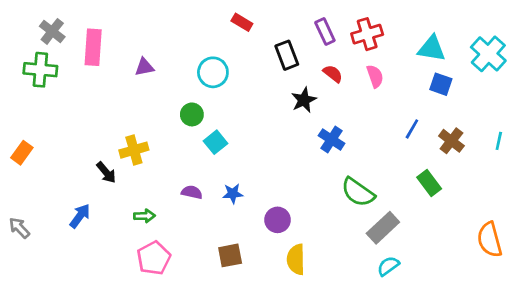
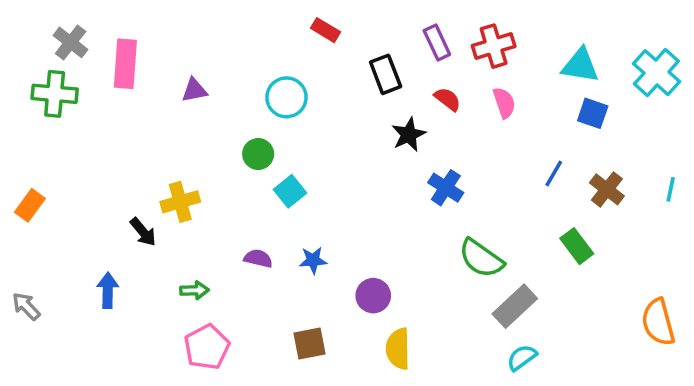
blue arrow: (80, 216) -> (108, 290), turned -35

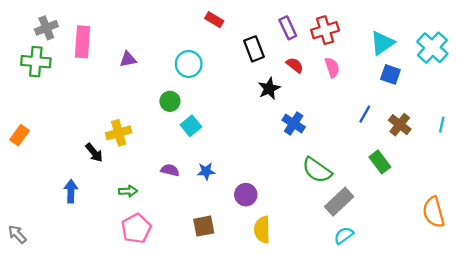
gray cross: (71, 42) -> (46, 28), turned 30
cyan triangle: (580, 65) -> (382, 43), turned -44
gray arrow: (26, 306) -> (17, 234), moved

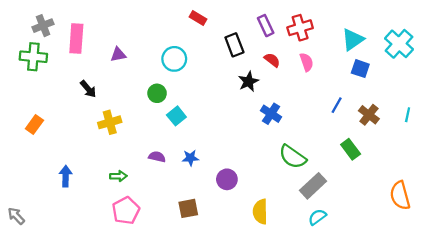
orange rectangle: (19, 135) -> (34, 124), moved
black arrow: (94, 153) -> (88, 89), moved
yellow semicircle: (262, 230) -> (260, 212), moved

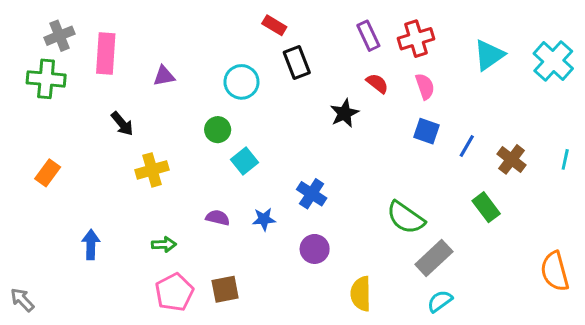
black rectangle: (234, 45) -> (297, 63), moved
blue square: (360, 69) -> (426, 131), moved
blue cross: (271, 114) -> (312, 194), moved
brown square: (188, 208) -> (225, 289), moved

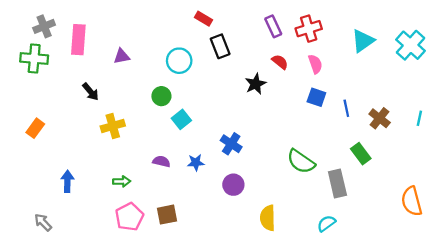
blue line: (467, 146) -> (346, 108), turned -42
gray rectangle: (434, 258) -> (337, 184), moved, turned -60
gray arrow: (22, 300) -> (43, 222), moved

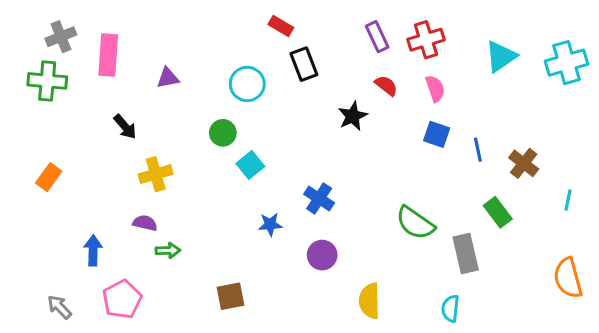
cyan cross: (411, 45) -> (566, 63), turned 32
cyan line: (419, 118) -> (568, 200), moved
purple semicircle: (161, 161) -> (145, 223), moved
pink pentagon: (129, 217) -> (122, 299), moved
cyan semicircle: (326, 223) -> (450, 308), turned -48

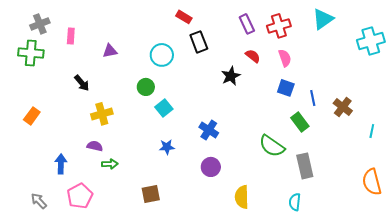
pink rectangle: (108, 55) -> (71, 36), size x0.6
cyan triangle: (501, 56) -> (323, 19), moved
green rectangle: (498, 212) -> (300, 122), moved
blue star: (270, 224) -> (167, 147), moved

